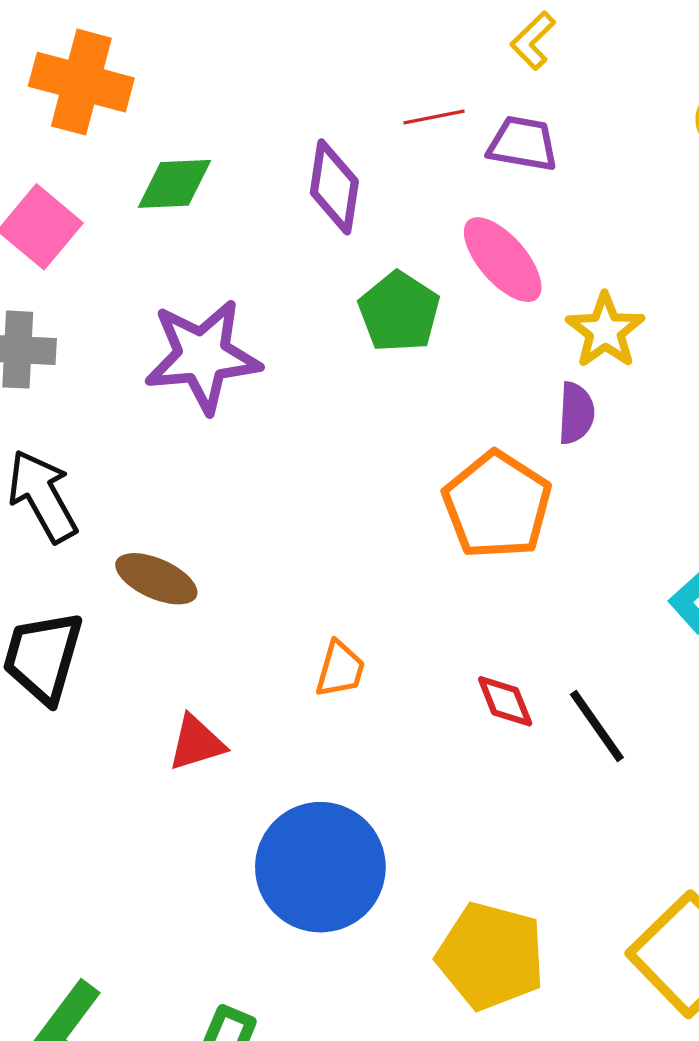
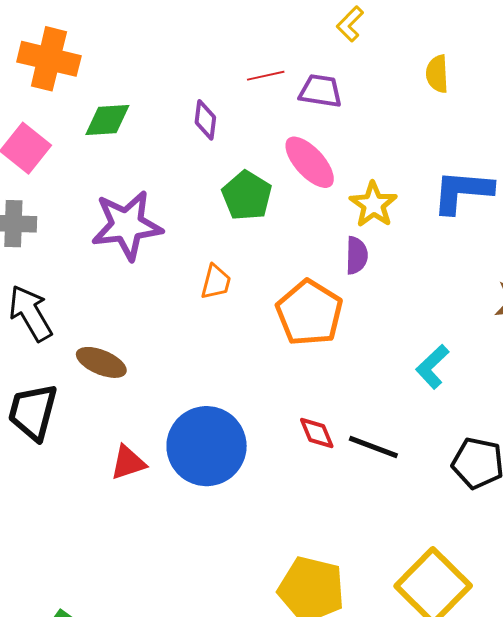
yellow L-shape: (533, 41) -> (350, 24), moved
purple diamond: (334, 187) -> (205, 120), size x0.7
orange trapezoid: (340, 669) -> (216, 282), moved
black line: (597, 726) -> (373, 447), turned -33
blue circle: (320, 867) -> (207, 446), moved

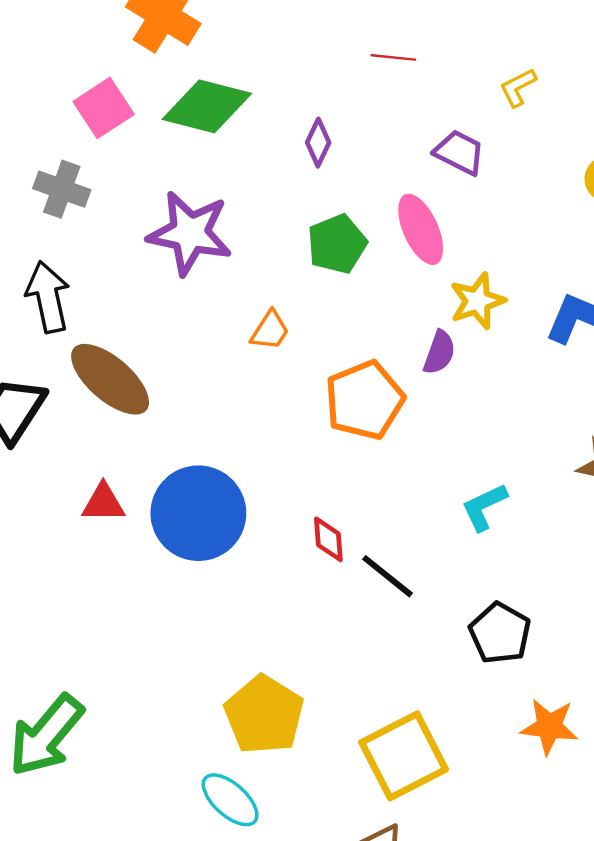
red line: (266, 76) -> (393, 57), moved
green diamond: (107, 120) -> (207, 106), size x1.5
brown ellipse: (101, 362) -> (110, 379), size x1.5

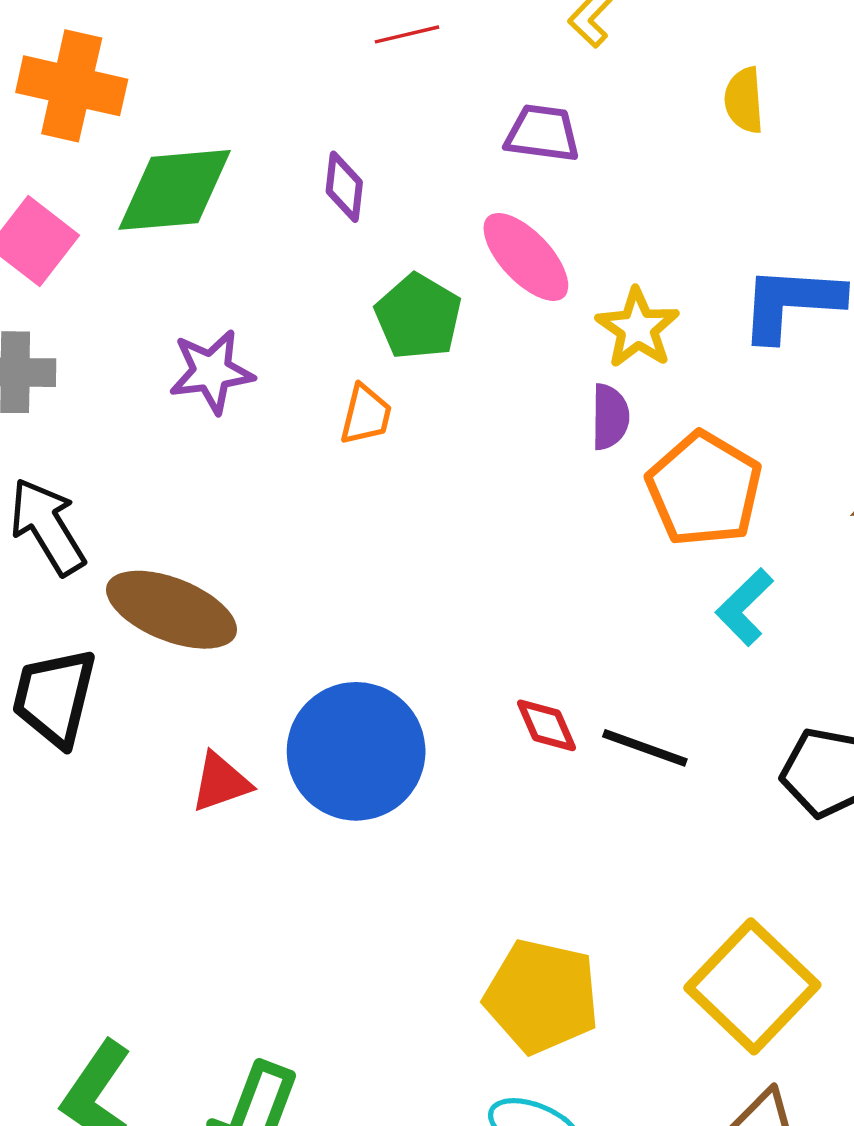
purple star: (190, 233) -> (211, 372), size x0.7
orange trapezoid: (270, 331) -> (366, 415), moved
orange pentagon: (365, 400) -> (704, 489), moved

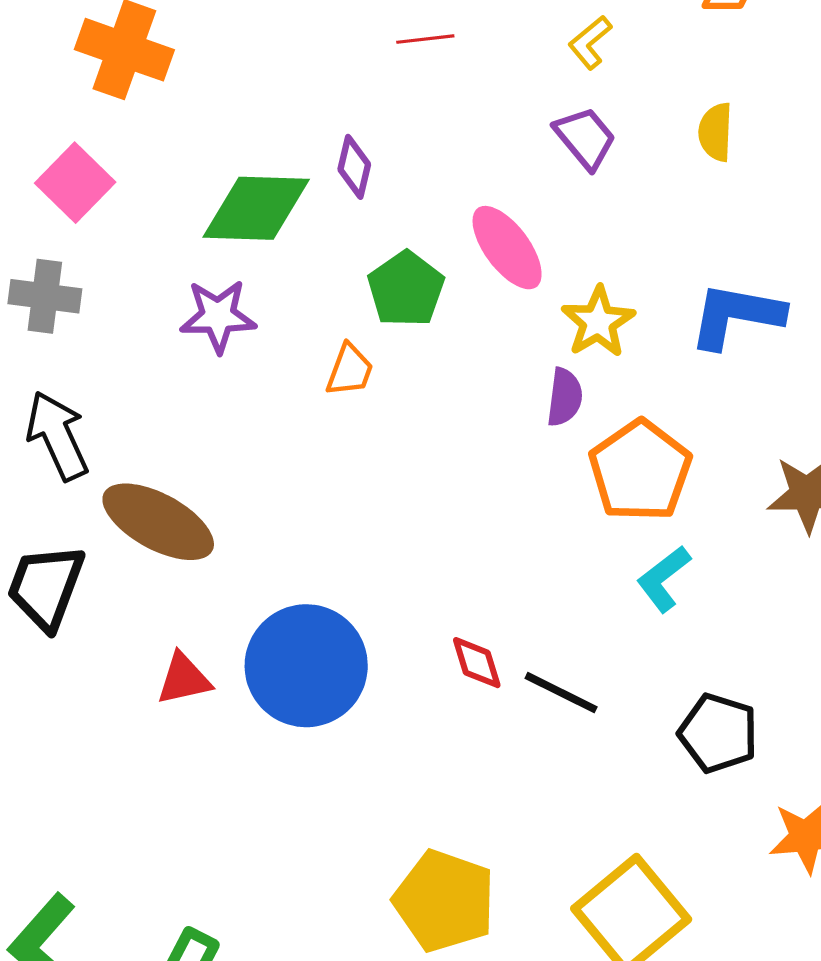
purple trapezoid: (542, 133) -> (585, 138), moved, turned 36
green diamond: (175, 190) -> (256, 208), moved

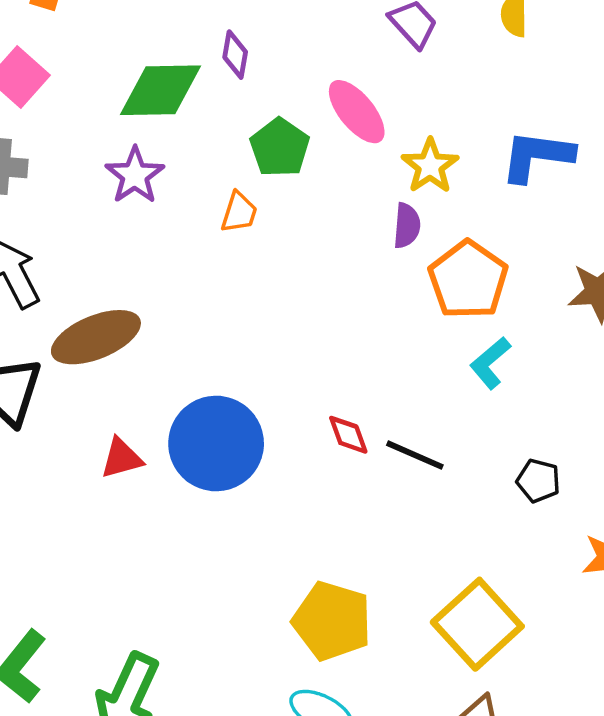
purple star: (218, 316) -> (135, 175), turned -30
brown ellipse: (158, 522) -> (96, 337), turned -48
black pentagon: (718, 733) -> (538, 481), size x0.7

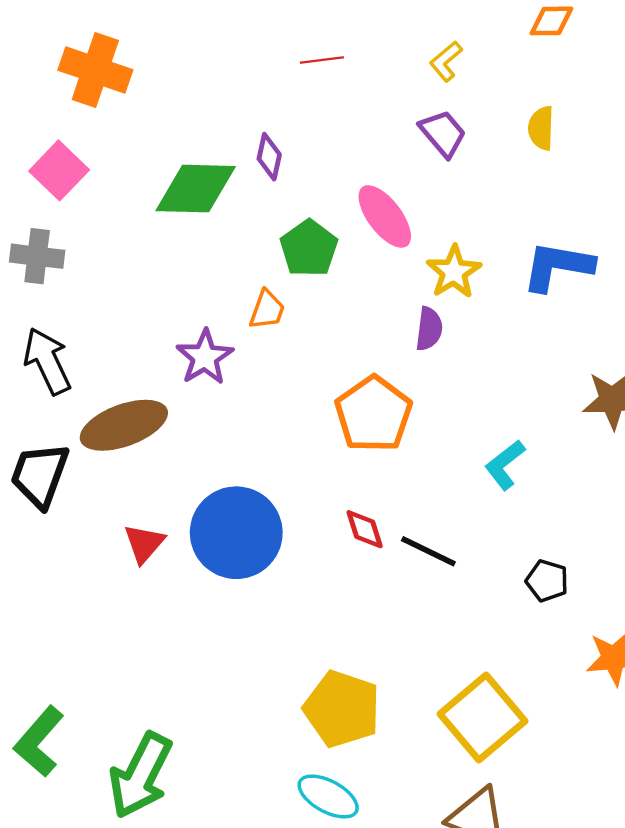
purple star: (135, 175) -> (205, 357), moved
orange pentagon: (468, 280) -> (373, 414), moved
red triangle: (122, 458) -> (144, 543), turned -36

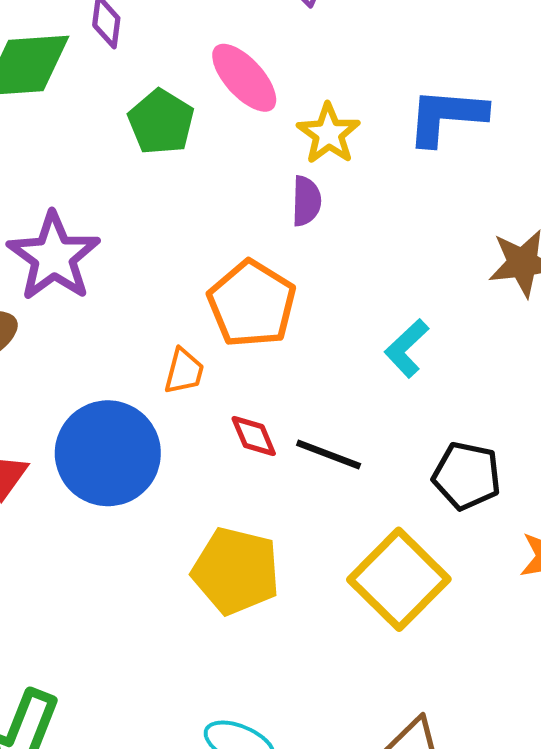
orange trapezoid: (267, 310) -> (184, 371), moved
purple star: (205, 357) -> (54, 257), size x1.4
black pentagon: (547, 581) -> (467, 476), size x1.4
yellow pentagon: (342, 709) -> (236, 571), moved
yellow square: (483, 717) -> (399, 579), moved

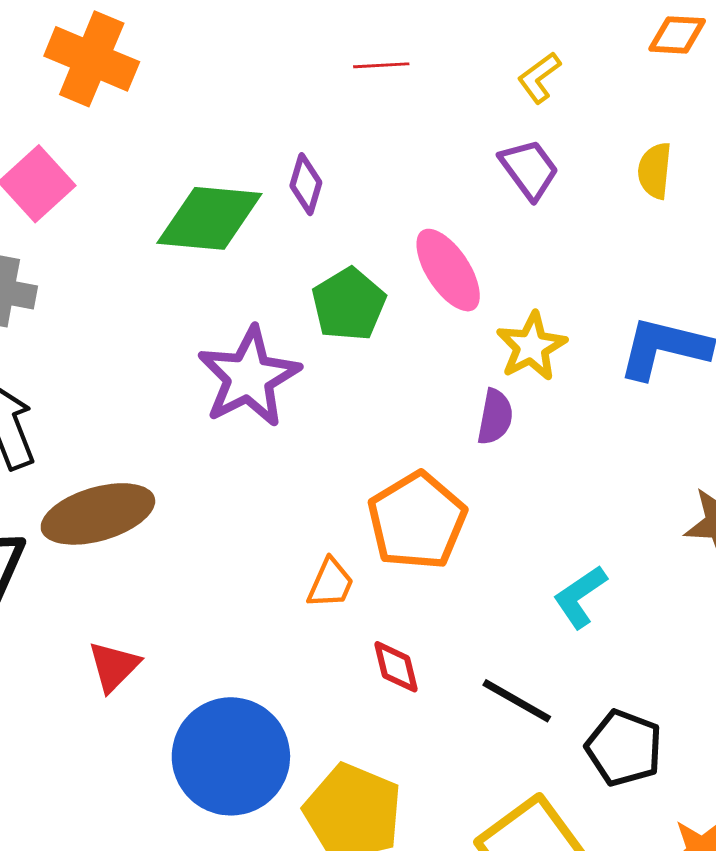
purple star: (54, 257) -> (249, 377), moved
blue circle: (108, 453) -> (231, 756), moved
black line: (329, 454) -> (517, 701), moved

